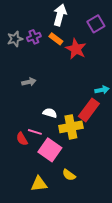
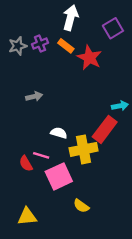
pink square: (50, 150) -> (59, 176), turned 30
yellow triangle: (39, 184) -> (27, 216), moved

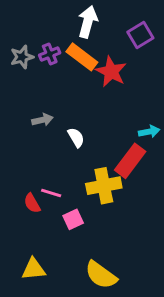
orange rectangle: (66, 46) -> (82, 57), size x1.5
white semicircle: (59, 133) -> (76, 137), moved, turned 42
pink square: (59, 176) -> (73, 219), size x0.6
yellow semicircle: (81, 206) -> (101, 275), moved, size x1.6

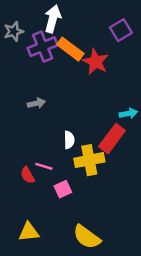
white arrow: (88, 22) -> (53, 19), moved
purple cross: (50, 54) -> (43, 47), size x1.6
gray star: (22, 57) -> (14, 31), moved
white semicircle: (76, 137) -> (69, 140), moved, turned 30

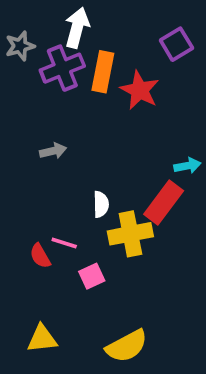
orange rectangle: (70, 49) -> (103, 72), turned 64
yellow semicircle: (87, 237) -> (127, 346), turned -64

